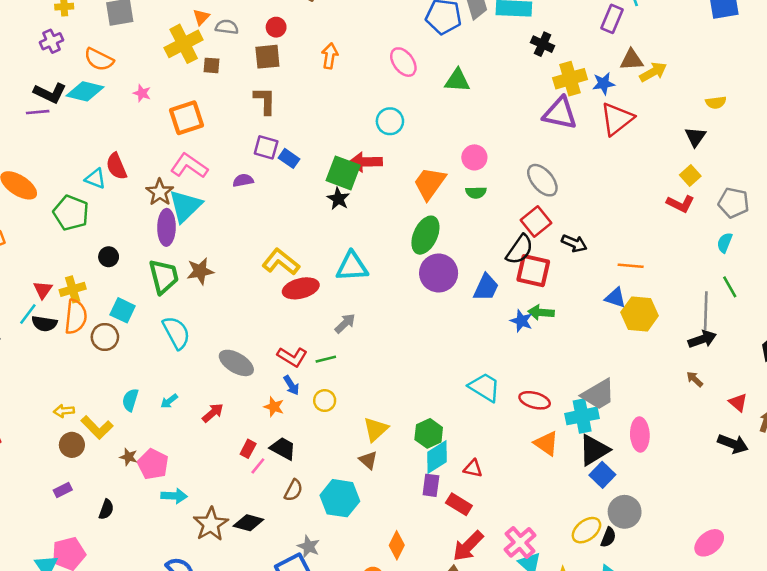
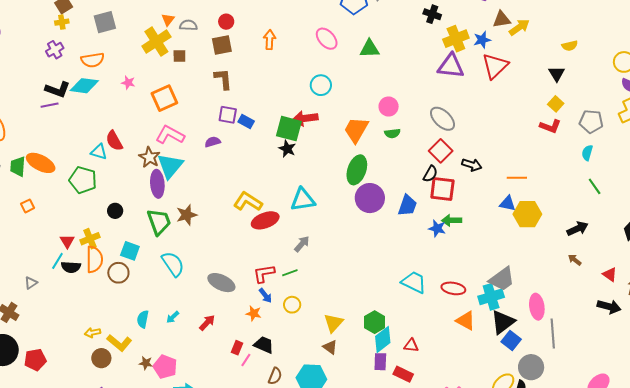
orange semicircle: (99, 59) -> (93, 60), turned -30
black semicircle: (520, 250) -> (430, 174), size x0.7
gray line: (706, 311) -> (553, 334), moved
red L-shape: (292, 357) -> (264, 274), turned 145

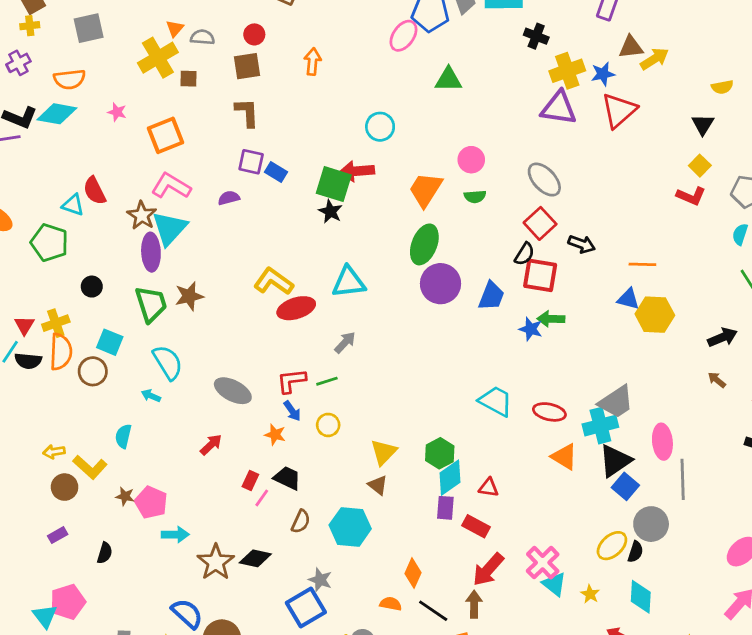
pink ellipse: (327, 39) -> (403, 36), moved, turned 75
cyan arrow: (173, 317) -> (151, 396), moved, turned 64

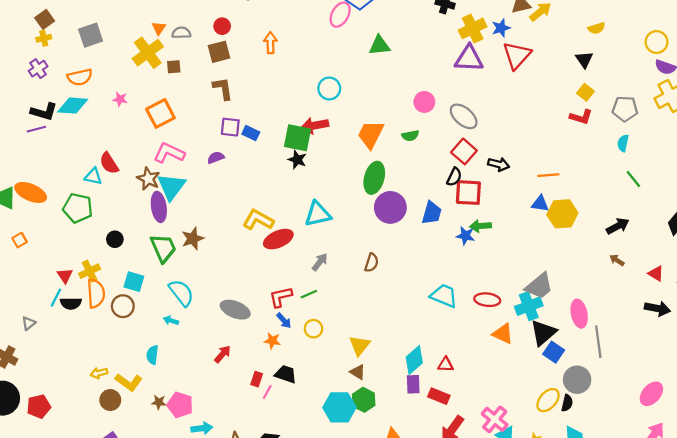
pink circle: (471, 160) -> (424, 102), moved
green hexagon: (440, 453) -> (364, 400), moved
brown semicircle: (301, 521) -> (371, 263), moved

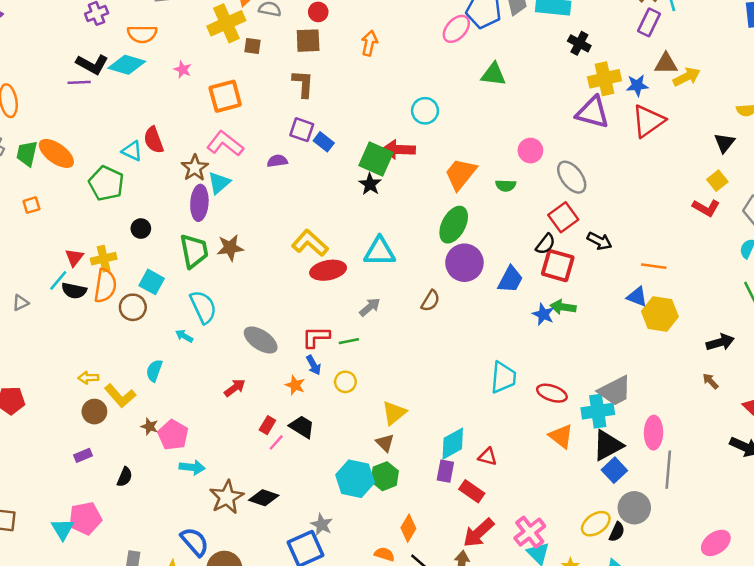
cyan triangle: (171, 187) -> (219, 183), size x0.7
brown semicircle: (371, 263) -> (430, 301), moved
cyan trapezoid: (444, 296) -> (503, 377), turned 60

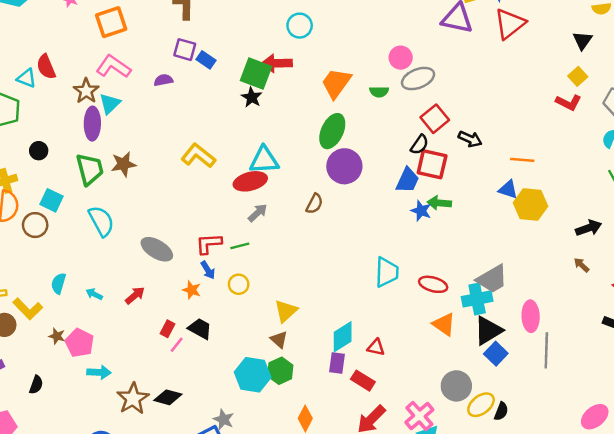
gray ellipse: (572, 177) -> (418, 79), moved, turned -72
red ellipse: (328, 270) -> (250, 181), moved
blue trapezoid: (510, 279) -> (408, 180), moved
cyan arrow: (184, 336) -> (94, 294), moved
gray circle: (634, 508) -> (456, 386), moved

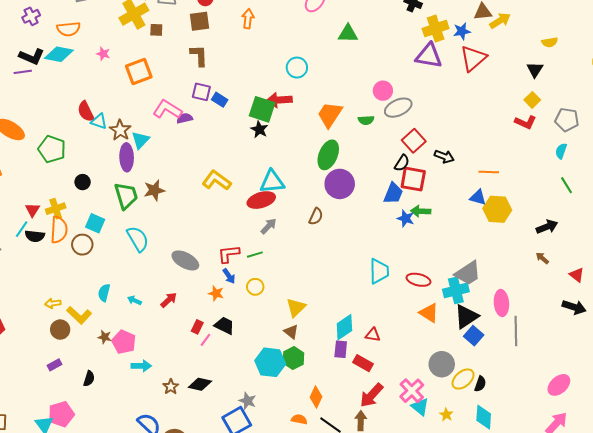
pink L-shape: (113, 67) -> (167, 109), moved
cyan triangle: (27, 78) -> (99, 121), moved
brown star: (133, 399) -> (171, 387), size x0.6

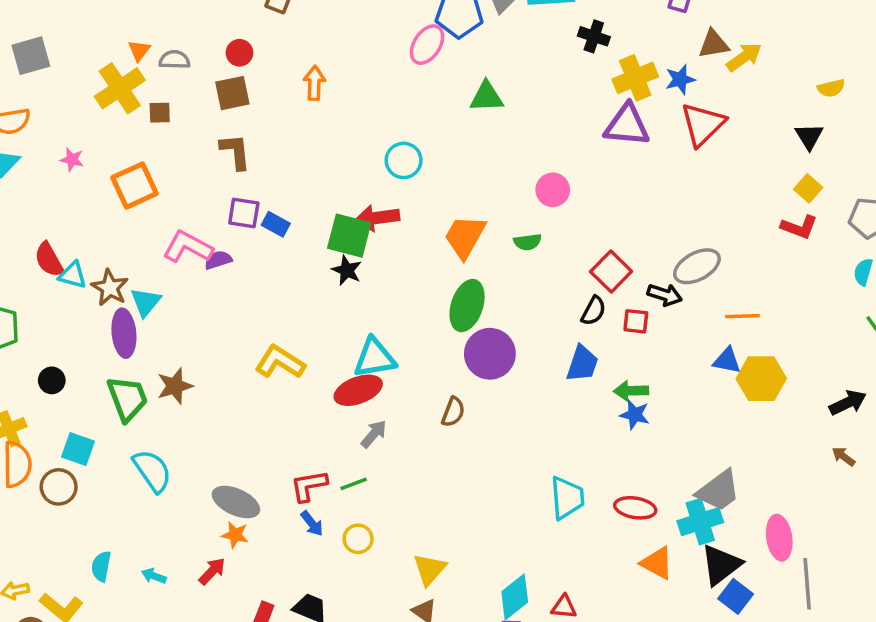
gray ellipse: (398, 108) -> (697, 266), moved
red square: (413, 179) -> (636, 321), moved, size x0.6
blue star: (406, 218) -> (635, 415), moved
orange star: (216, 293) -> (235, 535), moved

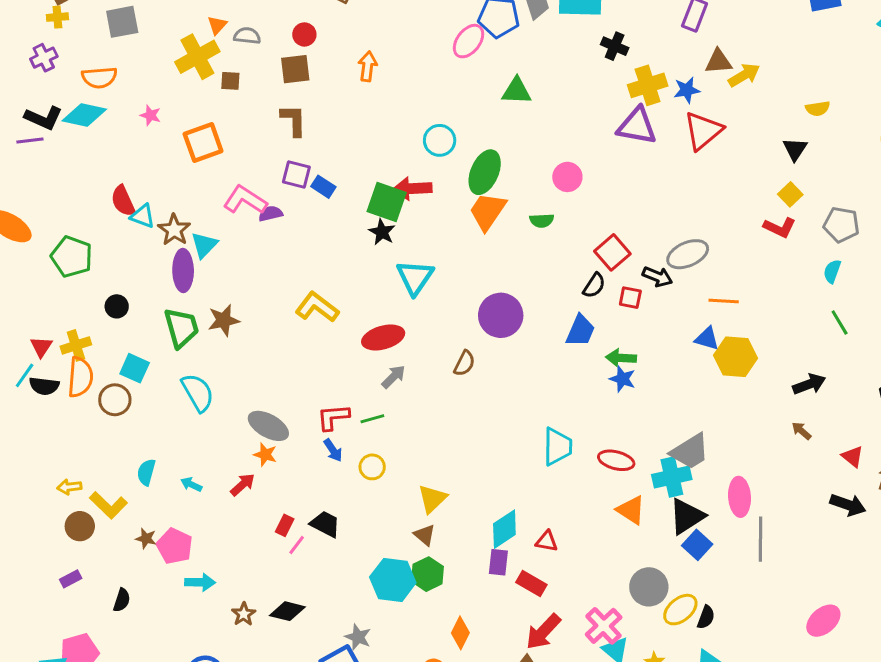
green ellipse: (467, 306) -> (485, 172), moved
cyan triangle: (375, 358) -> (415, 277), moved, turned -51

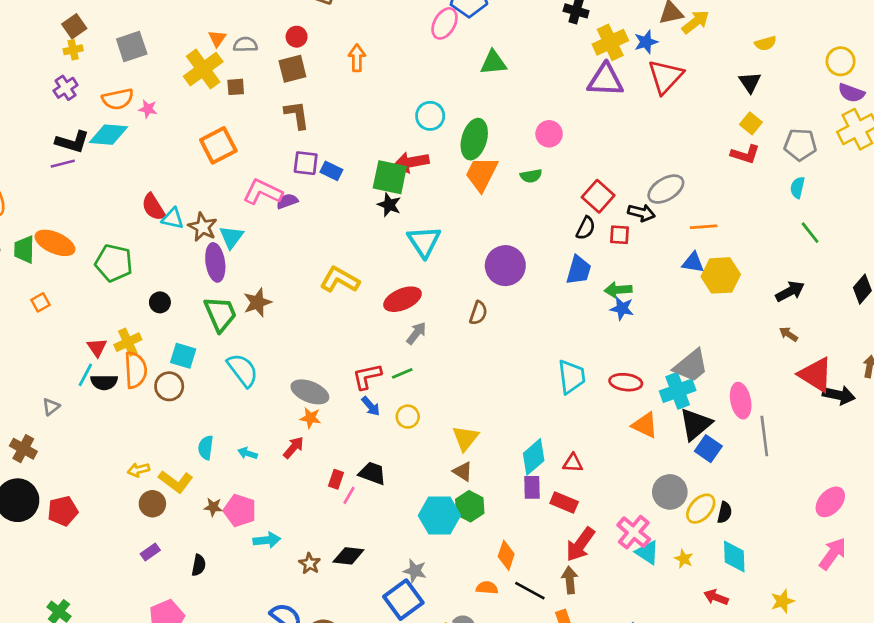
pink star: (150, 115) -> (148, 109), moved
red triangle: (853, 457) -> (816, 375), moved, size x1.8

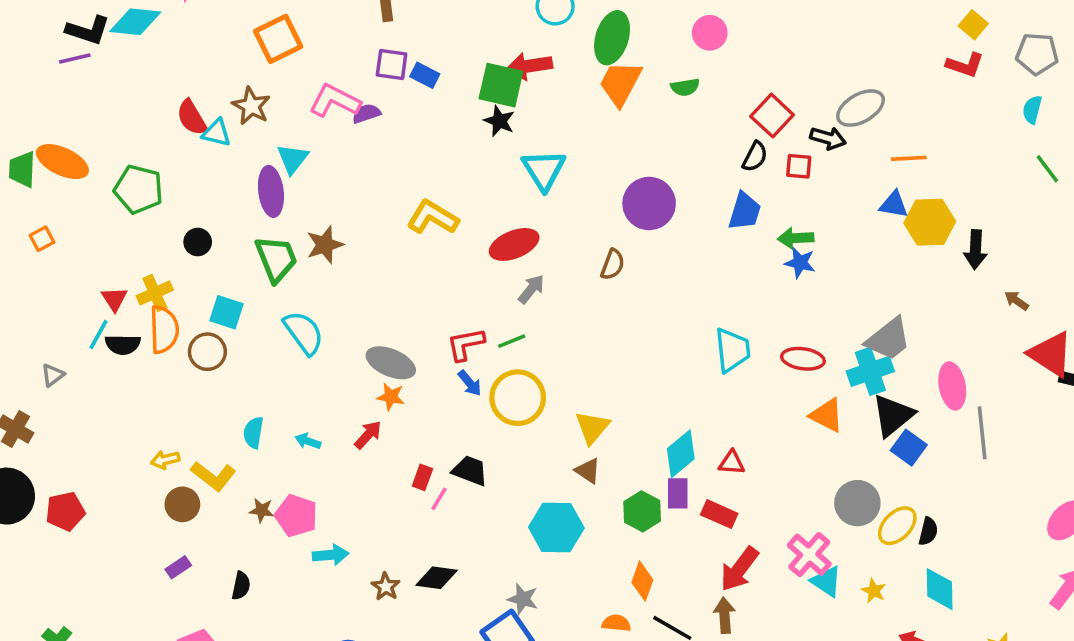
brown star: (203, 227) -> (251, 106), moved
black arrow: (790, 291) -> (975, 250), moved, turned 120
yellow circle: (408, 417) -> (518, 398), size x1.8
green hexagon: (470, 506) -> (642, 511), moved

